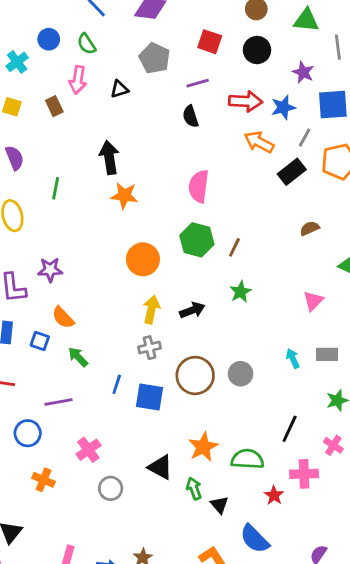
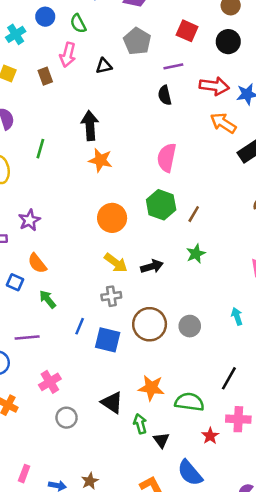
purple star: (50, 270) -> (29, 220), turned -30
yellow arrow: (151, 310) -> (116, 263), turned 110
orange star: (203, 447) -> (151, 388), turned 30

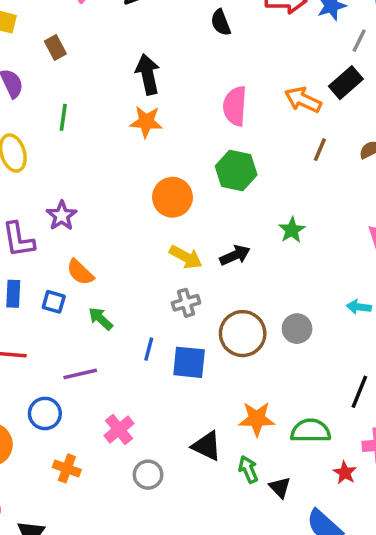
brown rectangle: (45, 76) -> (55, 48), moved
orange arrow: (223, 123) -> (303, 100), moved
black arrow: (90, 126) -> (148, 74), moved
brown line: (194, 214) -> (320, 150), moved
cyan arrow: (237, 316) -> (359, 307), turned -56

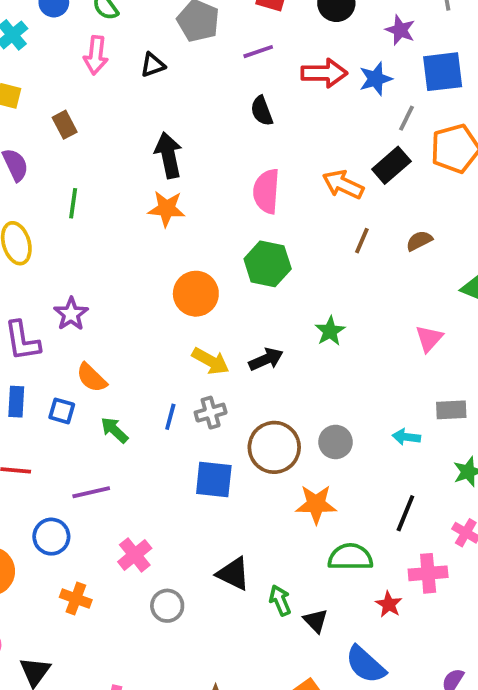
black semicircle: (221, 22) -> (262, 111), moved
cyan arrow: (359, 307) -> (406, 437), moved
blue line: (149, 349) -> (170, 417), moved
orange star: (257, 419) -> (316, 504), moved

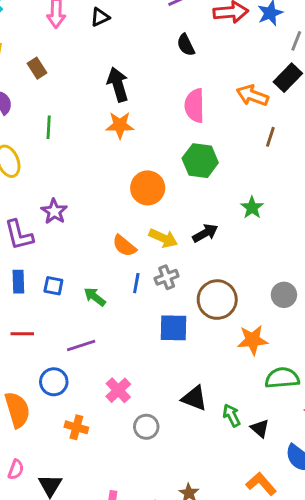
orange semicircle: (92, 378) -> (124, 246), moved
gray circle: (336, 442) -> (284, 295), moved

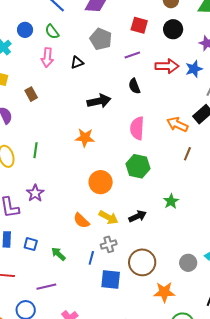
black arrow: (118, 85) -> (99, 101), moved, turned 90
green line: (49, 127) -> (35, 150), moved
blue line: (136, 283) -> (91, 258), moved

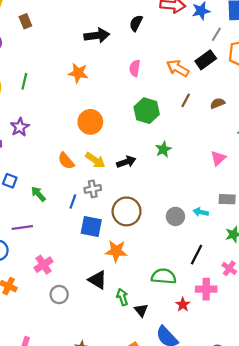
black semicircle: (134, 86) -> (136, 23), turned 42
pink semicircle: (137, 128) -> (135, 68), size x0.7
green hexagon: (138, 166) -> (147, 111), moved
orange star: (164, 292) -> (116, 251), moved

